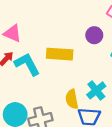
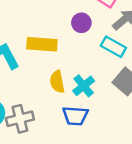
yellow semicircle: (72, 99) -> (57, 82), moved

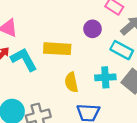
cyan cross: (84, 86) -> (105, 77), moved, turned 36

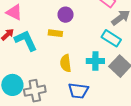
purple circle: (93, 29) -> (66, 15), moved
yellow rectangle: (57, 49) -> (55, 33), size x0.6

